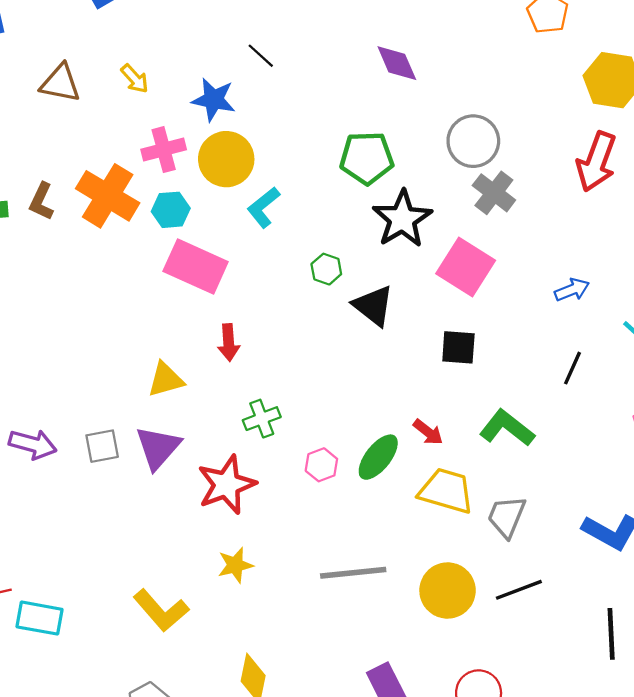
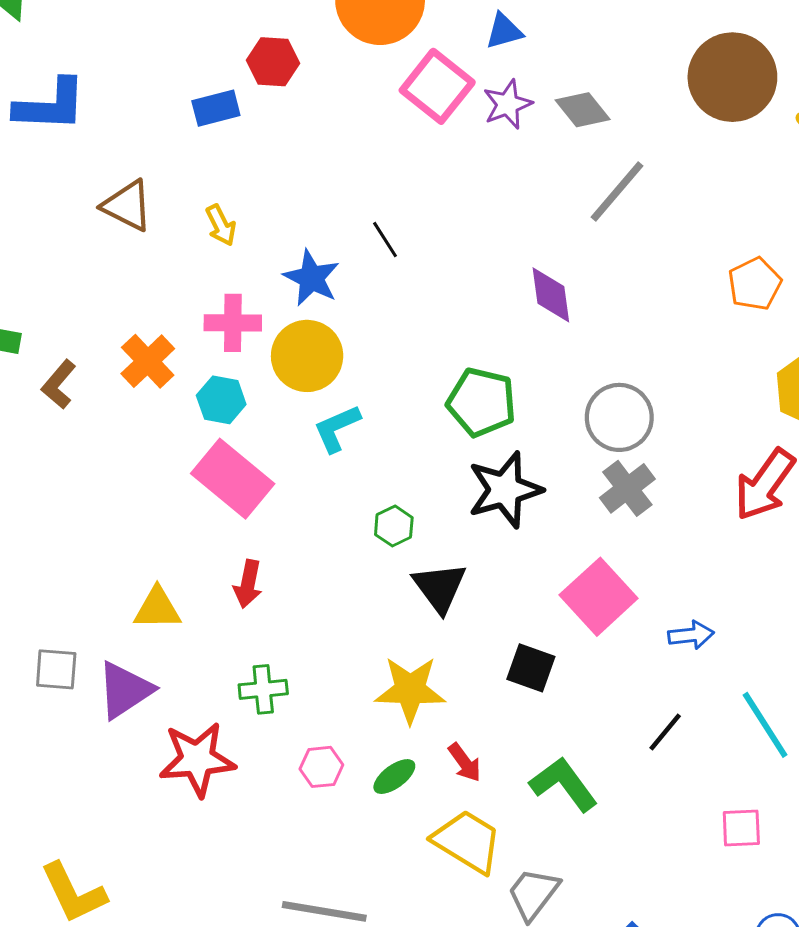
orange cross: (108, 196) -> (148, 361), size x0.7
brown L-shape: (41, 201) -> (59, 384), moved
pink square: (466, 267) -> (599, 597), moved
green ellipse: (378, 457) -> (394, 777), size x0.7
yellow star: (235, 565) -> (410, 690), moved, size x1.5

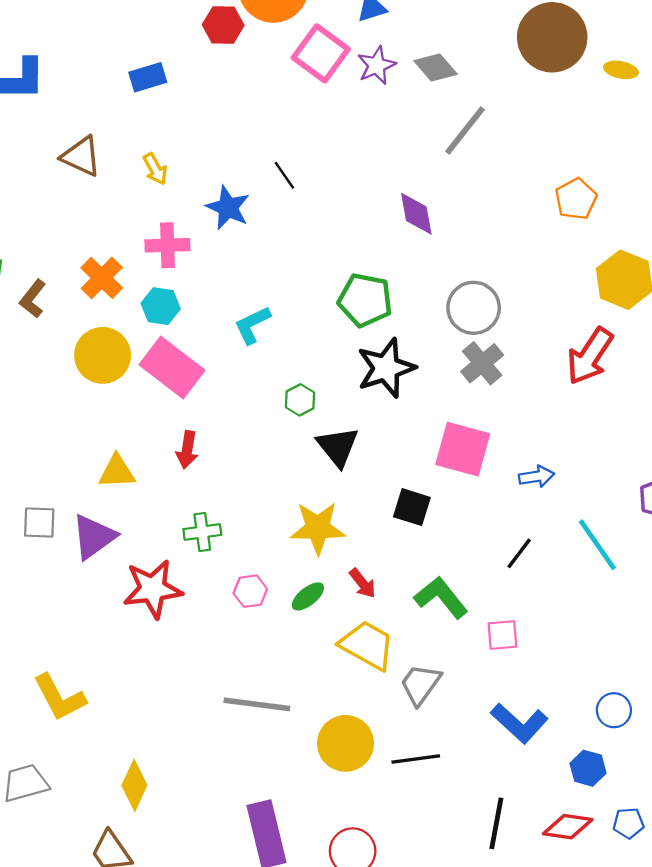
red hexagon: (273, 62) -> (223, 25), moved
yellow circle: (307, 356) -> (103, 355), moved
pink square: (599, 597) -> (463, 449), turned -30
pink square: (741, 828) -> (502, 635), moved

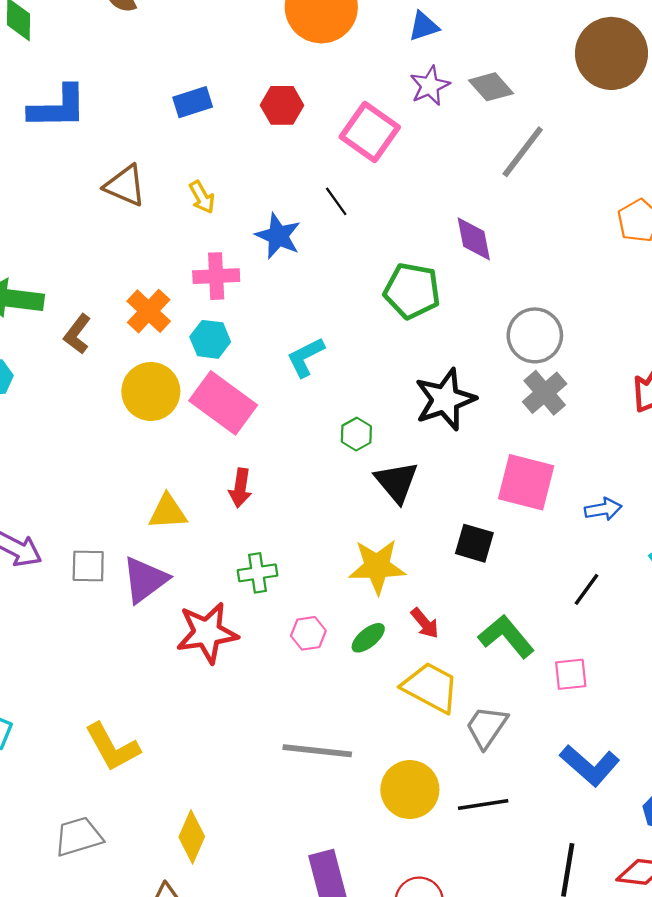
red hexagon: (223, 25) -> (282, 105), moved
pink square: (321, 53) -> (370, 132), moved
green pentagon: (365, 300) -> (412, 291), moved

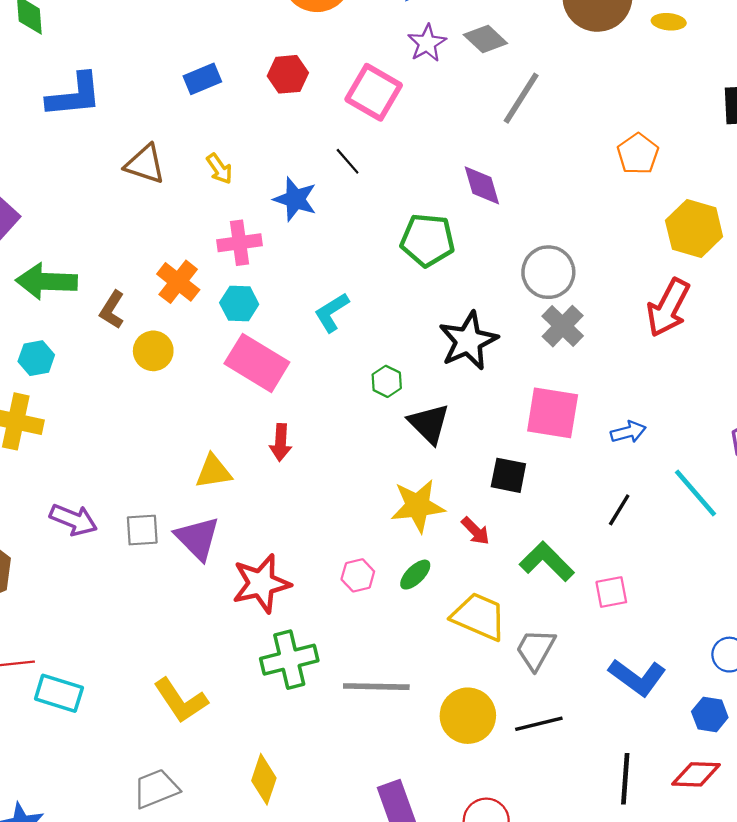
yellow circle: (151, 391) -> (153, 351), moved, size x0.7
green cross: (258, 573) -> (289, 660), moved, size x1.5
purple triangle: (145, 580) -> (197, 538), turned -33
red arrow: (425, 623) -> (475, 531), moved

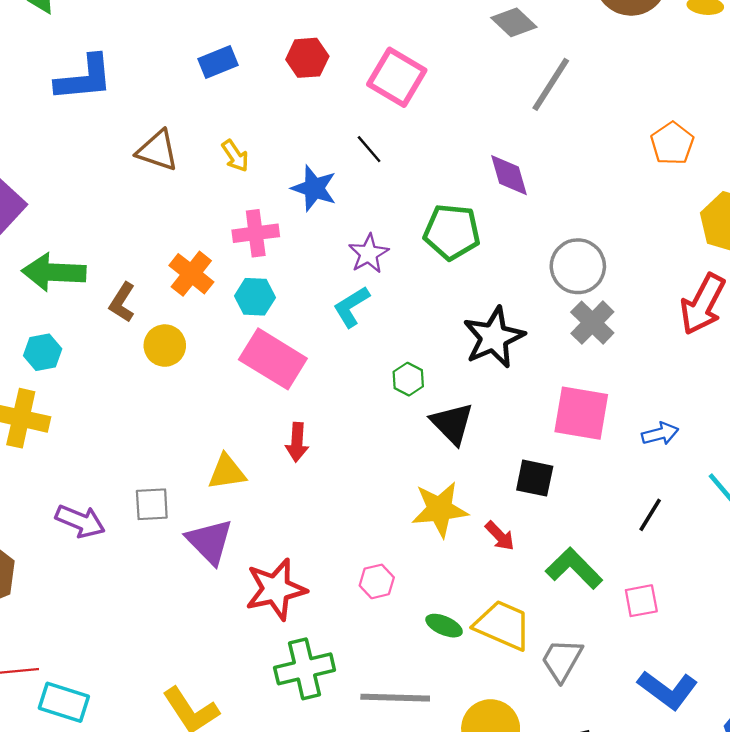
purple star: (427, 43) -> (369, 254), moved
gray square: (142, 530) -> (152, 504), moved
green ellipse: (415, 575) -> (444, 626), moved, turned 68

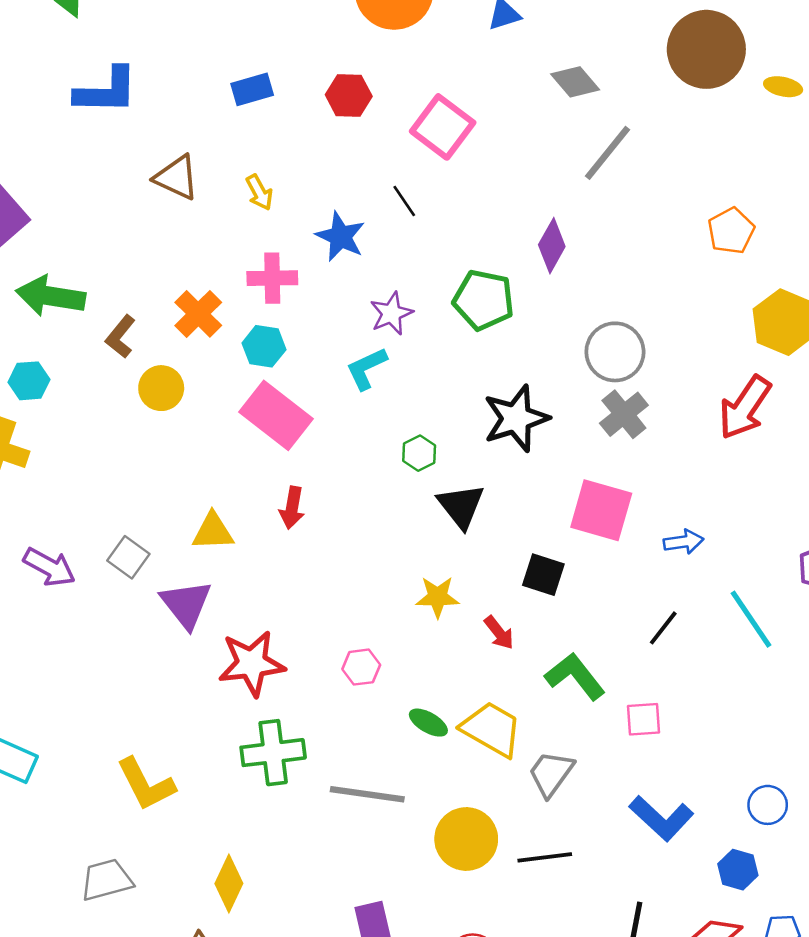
purple diamond: (509, 175) -> (552, 246), turned 39
gray square: (152, 504) -> (128, 557), turned 33
yellow star: (440, 509) -> (438, 597), size x0.7

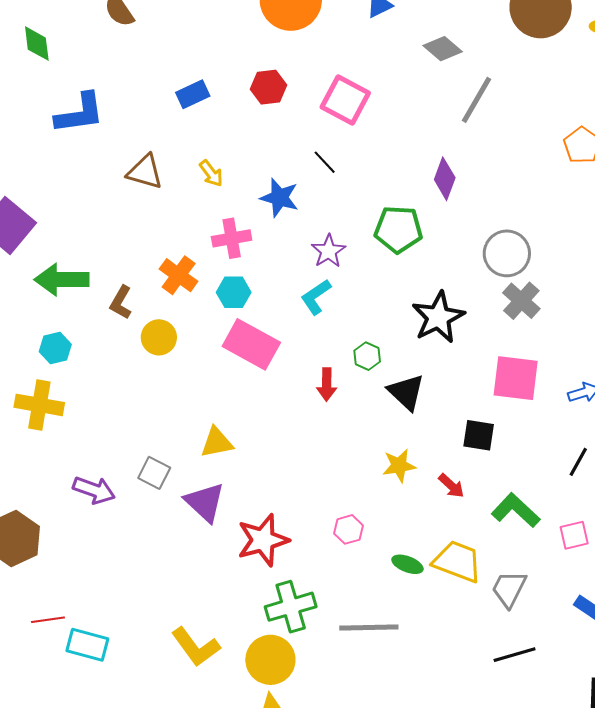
red arrow: (292, 508) -> (327, 384), moved
yellow circle: (466, 839) -> (270, 660), moved

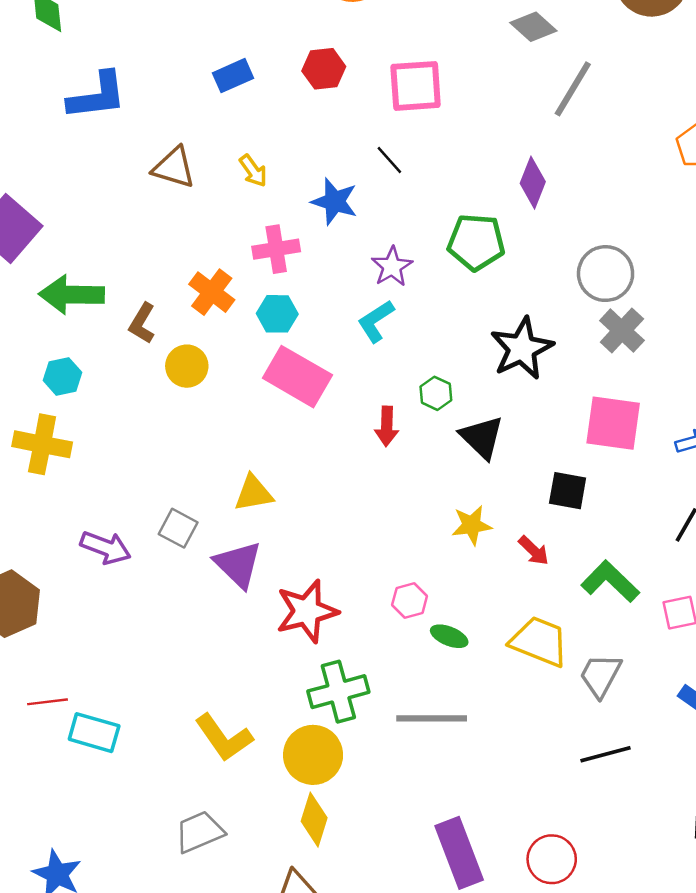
pink square: (345, 100) -> (416, 86), turned -33
green ellipse: (407, 564) -> (449, 636), moved

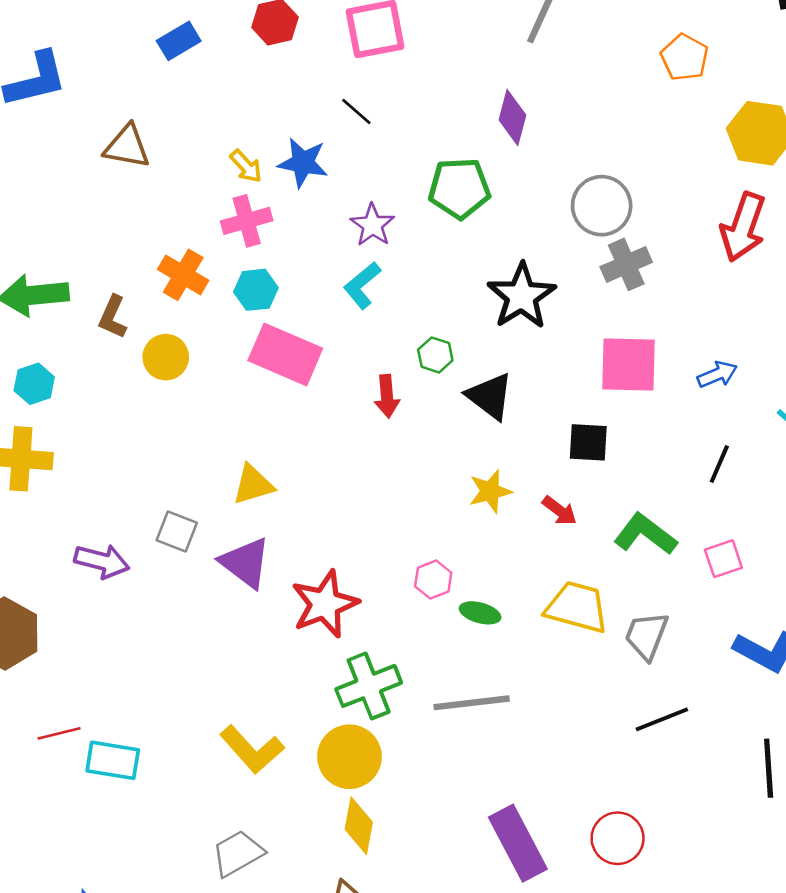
yellow arrow: (253, 171) -> (246, 166), moved
gray cross: (622, 331) -> (626, 264), turned 30

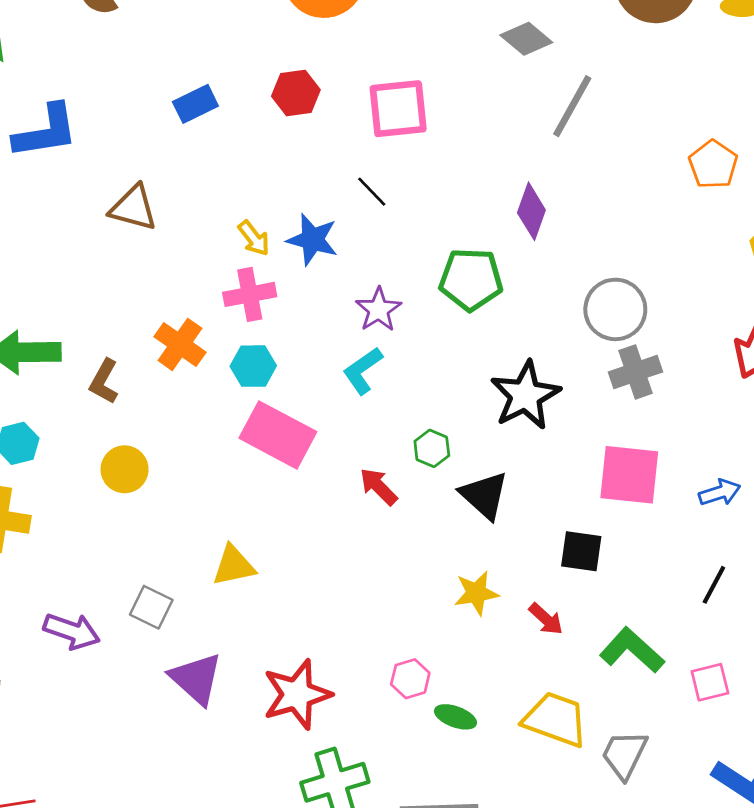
yellow circle: (166, 357) -> (125, 469), moved
red arrow: (387, 396) -> (379, 487), turned 135
purple triangle: (245, 563) -> (196, 679), moved

